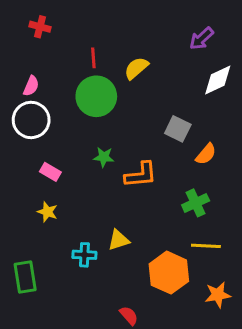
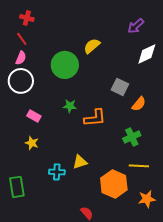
red line: (93, 58) -> (22, 39), moved, turned -32

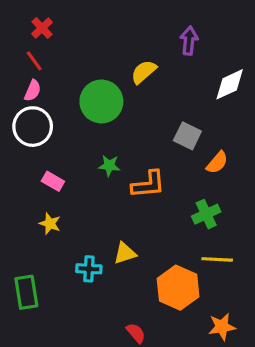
red cross: (27, 18) -> (42, 28), turned 32
purple arrow: (136, 26) -> (189, 41), moved, turned 138
orange star: (147, 199) -> (222, 327), moved

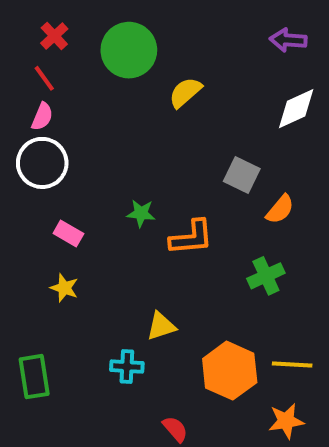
purple arrow: (189, 41) -> (288, 40), moved, turned -92
green circle: (101, 102) -> (129, 50), moved
yellow line: (217, 259) -> (292, 365), moved
cyan cross: (89, 269) -> (127, 367), moved

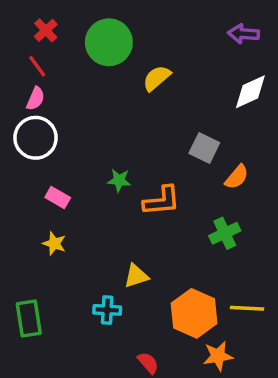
orange star: (286, 421) -> (218, 356), moved

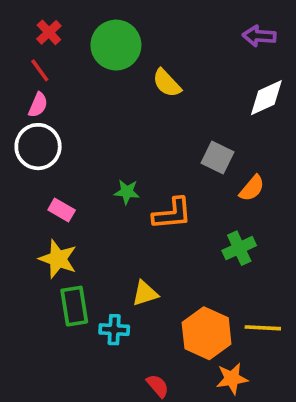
yellow semicircle: (157, 78) -> (167, 83), turned -92
yellow star: (54, 243) -> (58, 259), size x1.5
green rectangle: (29, 319) -> (74, 306), moved

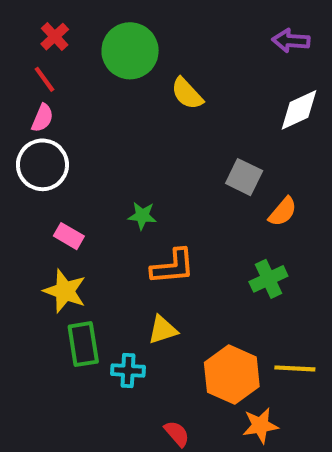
orange L-shape: (172, 214) -> (173, 267), moved

